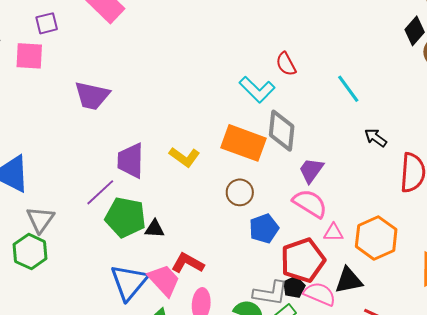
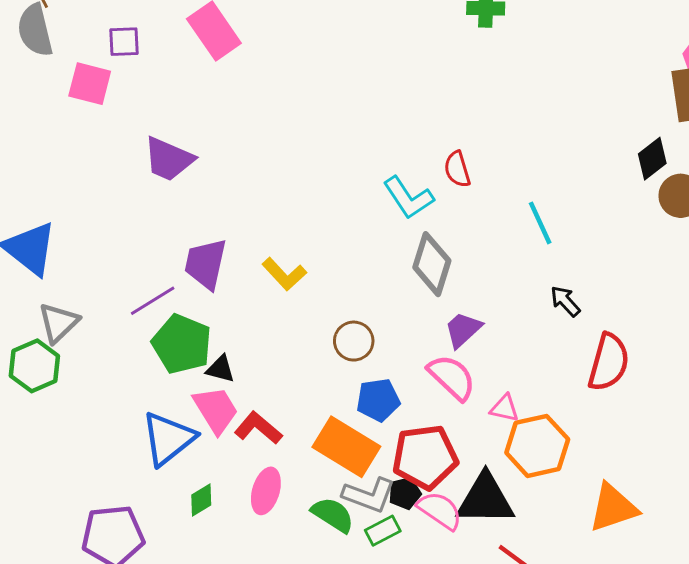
orange rectangle: (244, 143) -> (346, 447), moved
pink triangle: (334, 233) -> (504, 408), moved
pink trapezoid: (164, 280) -> (216, 410), moved
black triangle: (349, 280) -> (485, 499), size x1.4

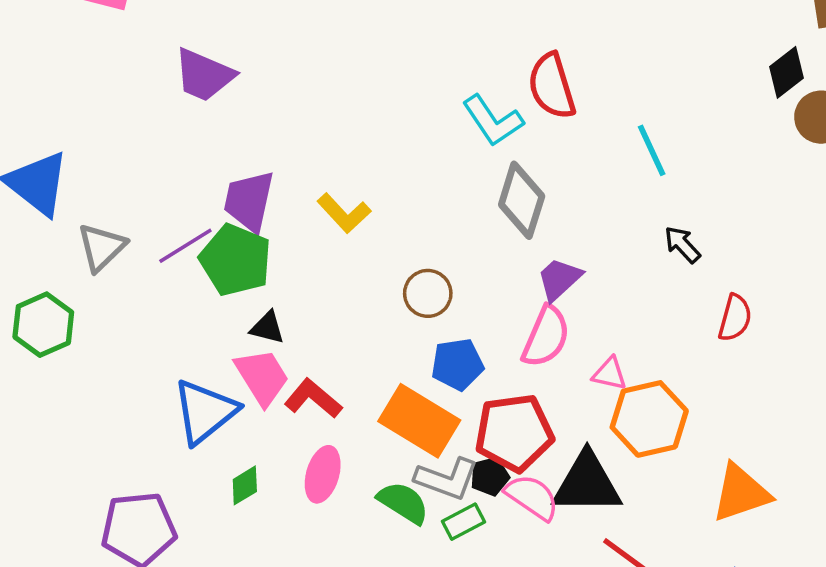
red semicircle: (457, 169) -> (552, 86), size x1.5
gray triangle: (58, 323) -> (102, 247), moved
green pentagon: (182, 344) -> (236, 260), moved
red semicircle: (609, 362) -> (735, 318), size x0.7
pink semicircle: (452, 377) -> (546, 337), turned 70

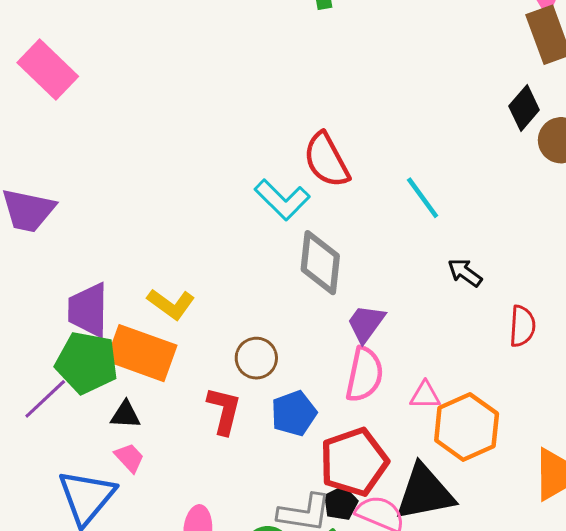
purple line: (185, 246) -> (45, 399), moved
pink trapezoid: (262, 377) -> (129, 458), size x0.6
red L-shape: (313, 398) -> (224, 410), moved, turned 75
orange rectangle: (419, 421) -> (141, 353), moved

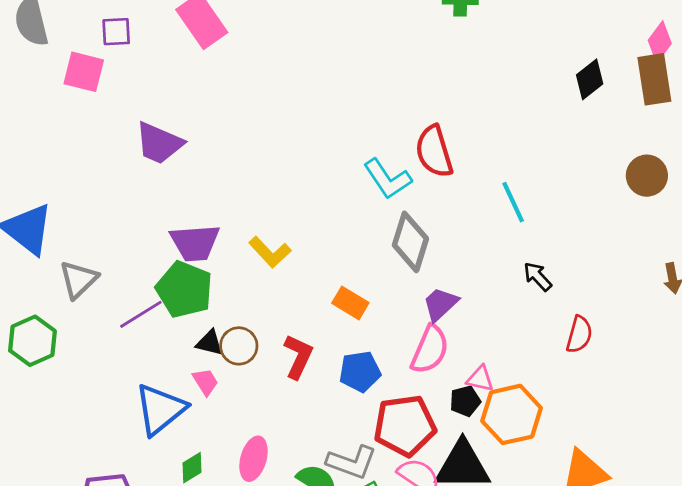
black diamond: (524, 108) -> (590, 79), moved
purple trapezoid: (88, 310) -> (195, 243), turned -106
orange rectangle: (141, 353) -> (350, 303), moved, size x0.6
brown circle: (256, 358) -> (239, 346), moved
black pentagon: (341, 503) -> (465, 401), moved

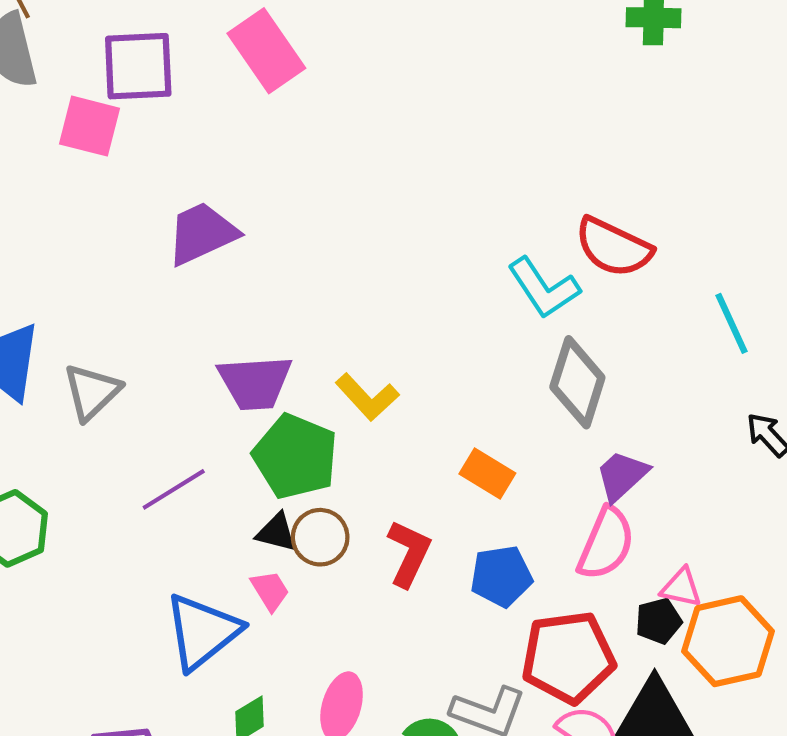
purple square: (116, 32) -> (138, 66), size x1.6
purple trapezoid: (159, 143) -> (202, 233), turned 132
red semicircle: (434, 151) -> (613, 247), turned -48
gray triangle: (78, 280) -> (92, 392), moved
green pentagon: (184, 289) -> (295, 456), moved

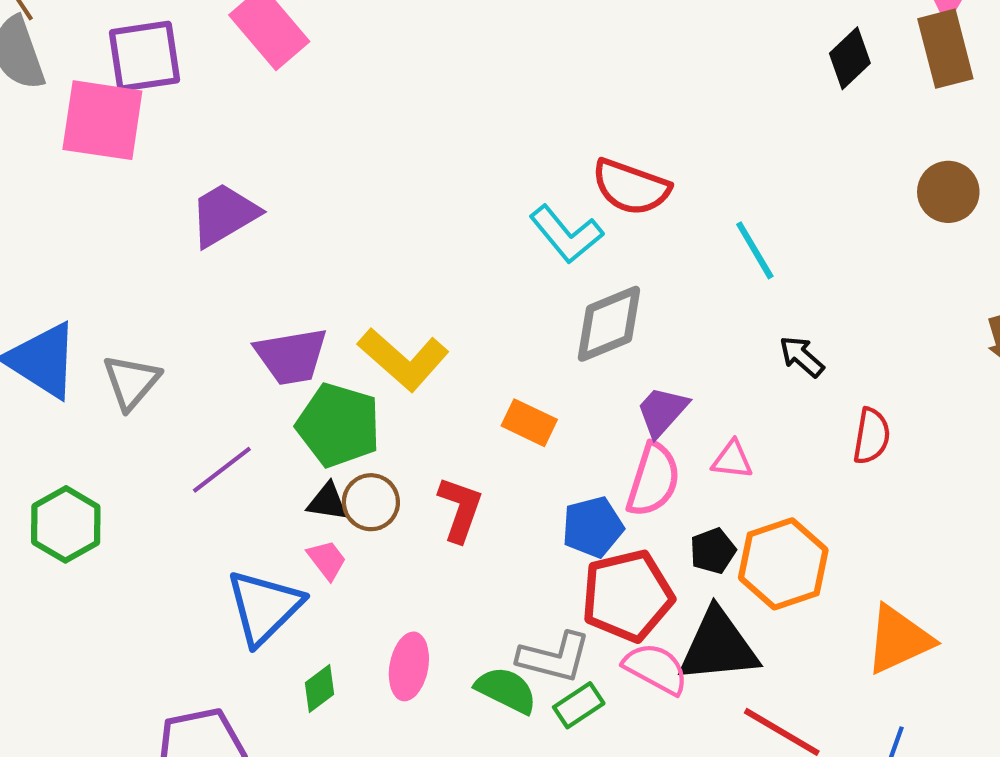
pink square: (89, 126) -> (102, 120), size x1.4
gray diamond: (577, 382) -> (609, 324), turned 56
yellow L-shape: (367, 397) -> (403, 359), size x1.4
blue pentagon: (501, 576) -> (593, 527), moved
pink triangle: (681, 588) -> (732, 460), moved

